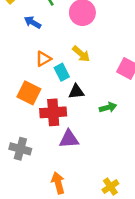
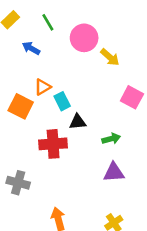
yellow arrow: (81, 54) -> (110, 57), moved
orange square: (29, 93) -> (21, 106), moved
purple triangle: (69, 139) -> (114, 172), moved

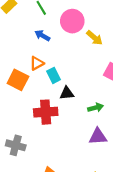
blue arrow: (31, 48) -> (42, 36), moved

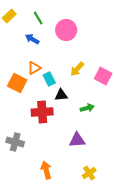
blue arrow: (42, 36) -> (32, 39), moved
yellow arrow: (94, 38) -> (77, 69), moved, turned 91
purple triangle: (98, 136) -> (77, 140), moved

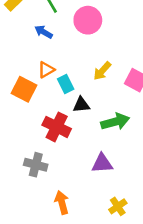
green arrow: (87, 108) -> (115, 122), size x1.5
red cross: (42, 112) -> (57, 127), turned 30
gray cross: (15, 142) -> (36, 165), moved

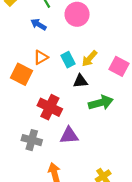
cyan rectangle: (66, 84) -> (68, 60), moved
black triangle: (81, 105) -> (80, 81), moved
purple triangle: (102, 163) -> (69, 136), moved

